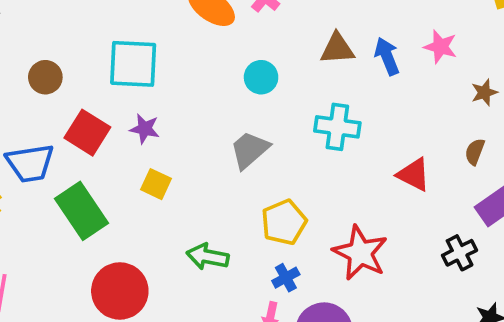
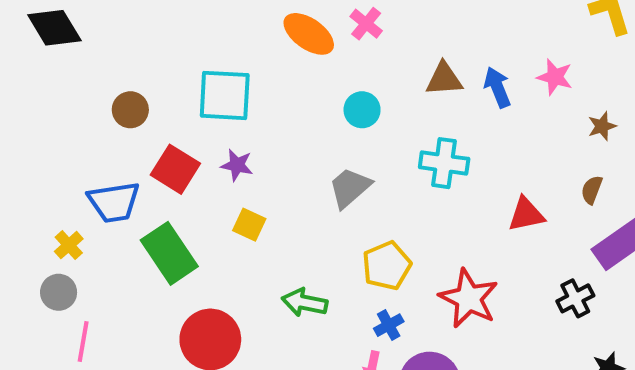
red triangle: (414, 175) -> (526, 214), turned -39

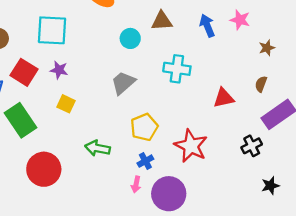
brown triangle: (444, 79) -> (162, 21), moved

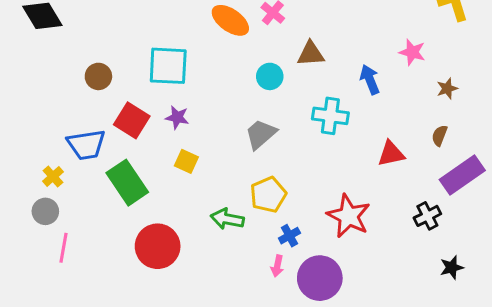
blue arrow: (207, 26) -> (370, 79), moved
yellow pentagon: (144, 127) -> (268, 195), moved

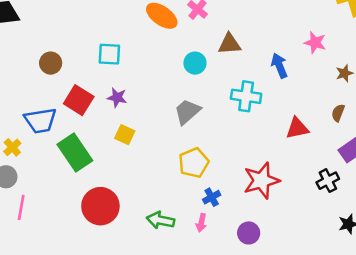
cyan square: (168, 66) -> (109, 54), size x0.7
red star: (349, 216) -> (261, 181), turned 30
green arrow: (227, 219) -> (160, 220), moved
purple circle: (320, 278) -> (249, 233), moved, size x0.6

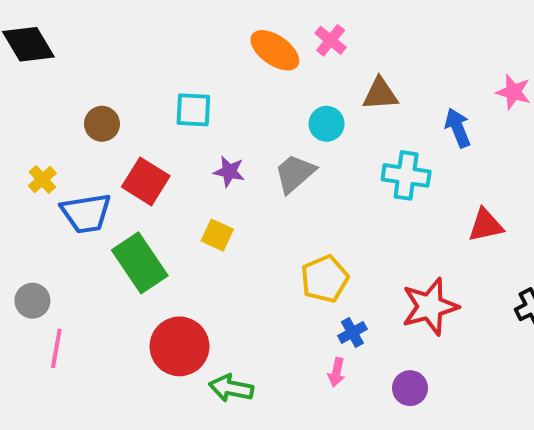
purple star: (117, 98) -> (229, 171), moved
gray trapezoid: (187, 112) -> (295, 173), moved
yellow cross: (12, 147) -> (42, 179), moved
green arrow: (160, 220) -> (231, 388), moved

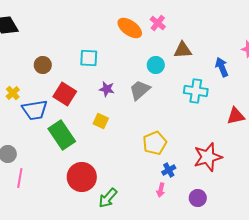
green arrow: (231, 388) -> (108, 198), turned -60

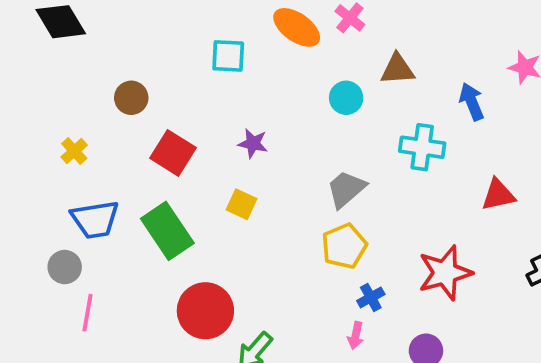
cyan square: (89, 58) -> (228, 56), moved
gray trapezoid: (140, 90) -> (346, 189), moved
blue trapezoid: (35, 110) -> (95, 219), moved

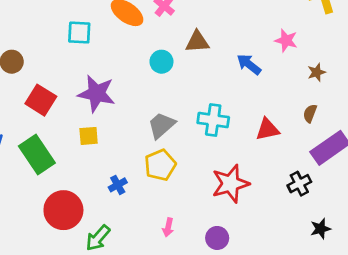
blue arrow: (472, 102) -> (249, 64), turned -30
purple star: (253, 143) -> (97, 93), size x1.8
cyan cross: (422, 147) -> (213, 120), moved
yellow square: (242, 204) -> (89, 136), turned -30
blue cross: (371, 297) -> (118, 185), moved

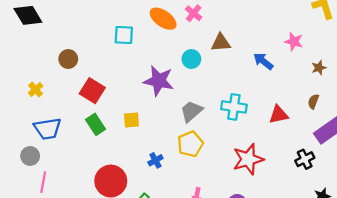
purple star: (97, 93) -> (159, 81), moved
green rectangle: (37, 154) -> (96, 124), moved, size x0.7

